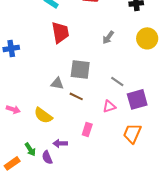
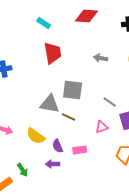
gray arrow: (108, 37) -> (101, 58), turned 64
gray triangle: (57, 83) -> (50, 104), size x1.5
pink rectangle: (87, 129) -> (80, 150), turned 64
purple semicircle: (47, 157) -> (58, 146), moved

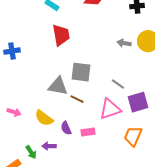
gray arrow: (101, 58) -> (124, 43), moved
pink triangle: (102, 127) -> (110, 109), size x1.6
purple arrow: (53, 164) -> (49, 146), moved

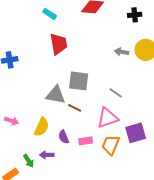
purple square: (138, 102) -> (136, 133), moved
yellow semicircle: (44, 118) -> (42, 127), turned -102
orange trapezoid: (133, 136) -> (111, 145), moved

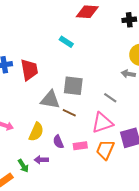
cyan rectangle: (50, 14) -> (66, 42), moved
red trapezoid: (59, 44) -> (29, 70), moved
gray arrow: (122, 52) -> (128, 74), moved

